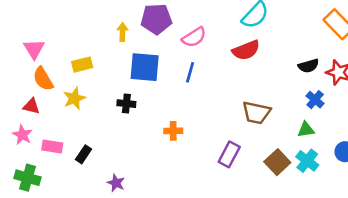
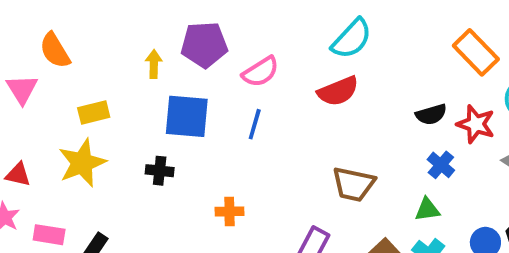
orange semicircle: (43, 79) -> (55, 50), moved
yellow star: (74, 98) -> (82, 163), size x1.4

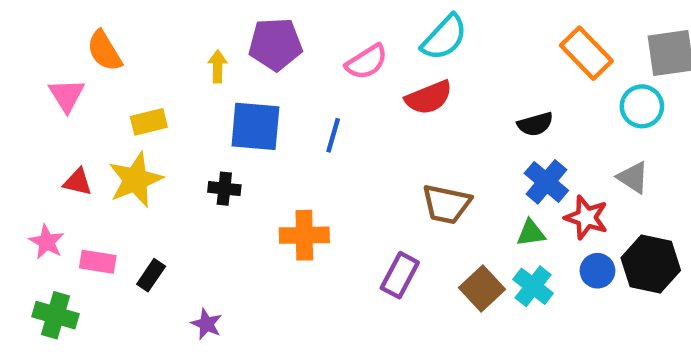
pink semicircle: (260, 72) -> (366, 62), moved
red star: (476, 124) -> (586, 217), moved
blue cross: (441, 165) -> (546, 182), size x1.4
red triangle: (18, 175) -> (78, 182), moved
orange cross: (229, 211) -> (304, 235), size x1.5

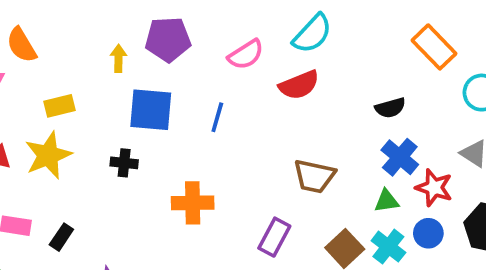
blue circle: (597, 271) -> (428, 233), moved

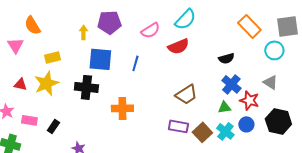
black cross: (124, 163) -> (86, 87), size x1.6
brown trapezoid: (314, 176) -> (186, 94), turned -45
purple rectangle: (274, 237) -> (178, 126), moved, turned 72

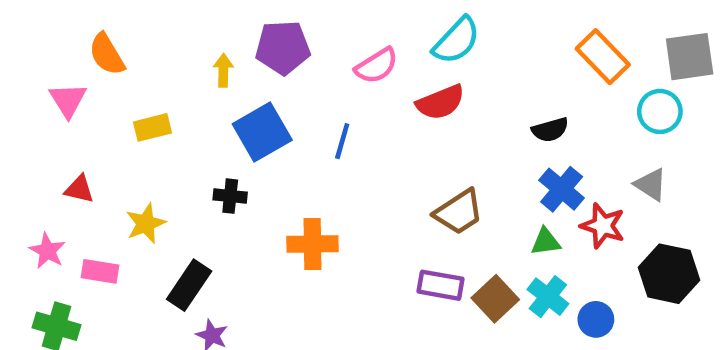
blue square: (100, 59) -> (262, 132), turned -35
yellow star: (46, 83) -> (146, 223), moved, size x0.7
black cross: (86, 87) -> (230, 196), size x0.6
blue circle: (246, 124) -> (596, 319), moved
black rectangle: (53, 126) -> (189, 285), moved, size x1.5

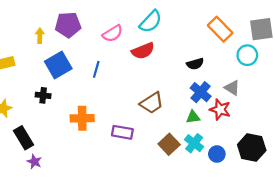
gray triangle: (651, 185) -> (232, 88), moved
black hexagon: (669, 274) -> (252, 148), moved
black rectangle: (189, 285) -> (24, 138), turned -65
purple rectangle: (440, 285) -> (122, 132), moved

